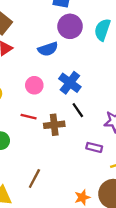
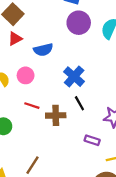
blue semicircle: (48, 49) -> (43, 50), moved
pink circle: (34, 85) -> (26, 75), moved

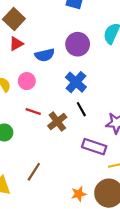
purple circle: (79, 23) -> (78, 44), moved
brown cross: (56, 115) -> (57, 121), turned -36
purple rectangle: (92, 140) -> (94, 147), size x1.5

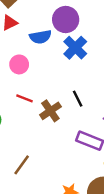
purple circle: (78, 44) -> (66, 20), moved
blue cross: (76, 82) -> (75, 48), moved

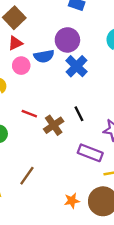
pink circle: (19, 64) -> (21, 66), moved

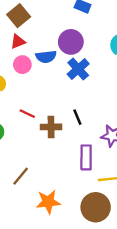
brown cross: (54, 125) -> (51, 127), turned 30
purple rectangle: (90, 153) -> (86, 157), turned 65
orange star: (72, 201) -> (48, 202), moved, size x1.5

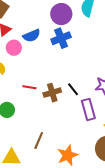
purple circle: (71, 42) -> (61, 14), moved
blue cross: (78, 69) -> (61, 38), turned 36
black line: (77, 117) -> (73, 89), moved

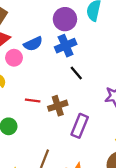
black line: (73, 89) -> (76, 73), moved
purple rectangle: (88, 110) -> (80, 126), moved, turned 40

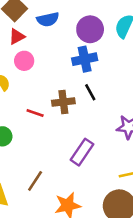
blue semicircle: (33, 44) -> (48, 19), moved
brown cross: (58, 106) -> (63, 102), moved

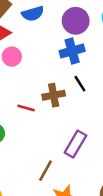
brown line: (35, 181) -> (45, 171), moved

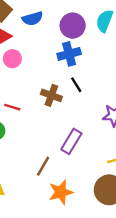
brown cross: (54, 95) -> (51, 95), turned 30
red line: (26, 108) -> (12, 107), moved

